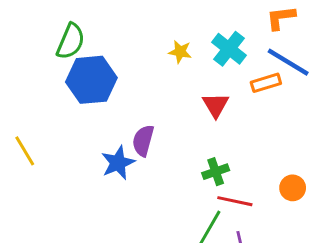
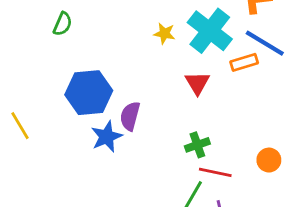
green semicircle: (71, 41) -> (63, 24), size x0.7
cyan cross: (229, 49) -> (210, 31), size x1.4
blue hexagon: (91, 80) -> (89, 93), moved

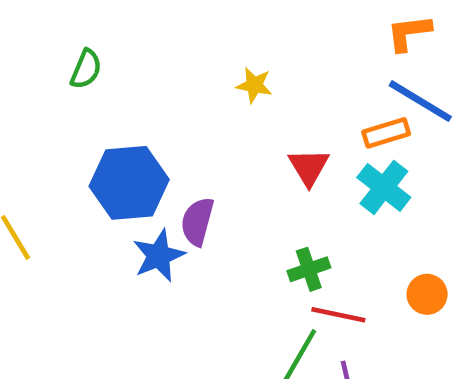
cyan cross: (210, 31) -> (384, 187), moved, size x0.7

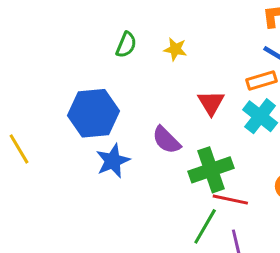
green semicircle: (86, 69) -> (126, 45), moved
purple semicircle: (197, 222) -> (166, 140), moved, turned -60
green cross: (309, 269) -> (211, 170), size x1.6

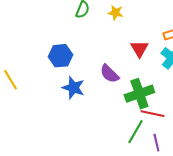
blue hexagon: (93, 113) -> (60, 56), size x0.7
blue star: (113, 161) -> (73, 88), turned -30

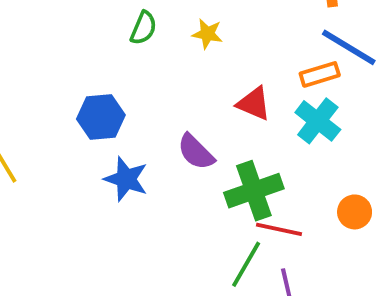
red triangle: (139, 49) -> (254, 103), turned -36

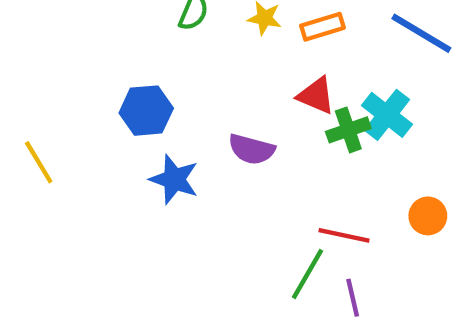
orange rectangle: (320, 74) -> (322, 27), moved
purple semicircle: (196, 152) -> (252, 149), turned -30
green cross: (254, 191) -> (348, 130), moved, size x0.7

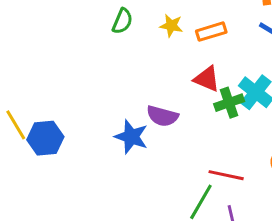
blue hexagon: (146, 111) -> (45, 138), moved
blue star: (174, 179) -> (131, 137), moved

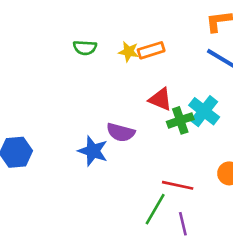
green semicircle: (122, 21) -> (85, 48), turned 70
orange rectangle: (211, 32) -> (151, 50), moved

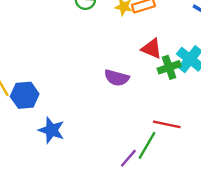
blue star: (93, 151) -> (51, 130), moved
purple line: (183, 224) -> (128, 158), moved, turned 54

